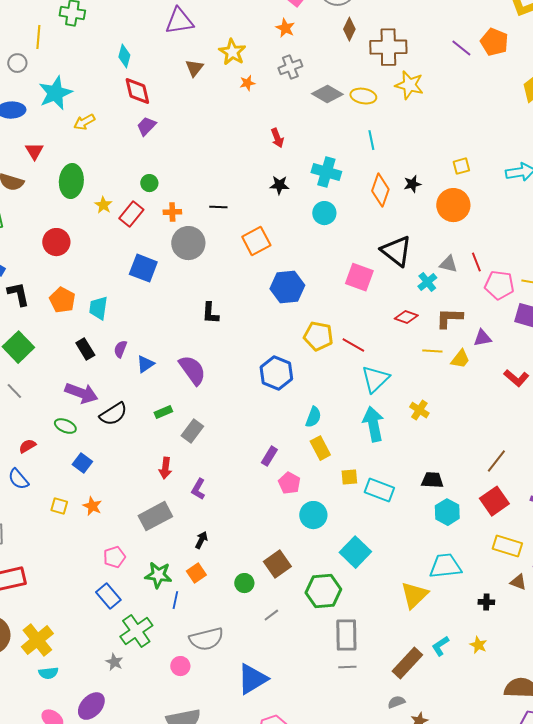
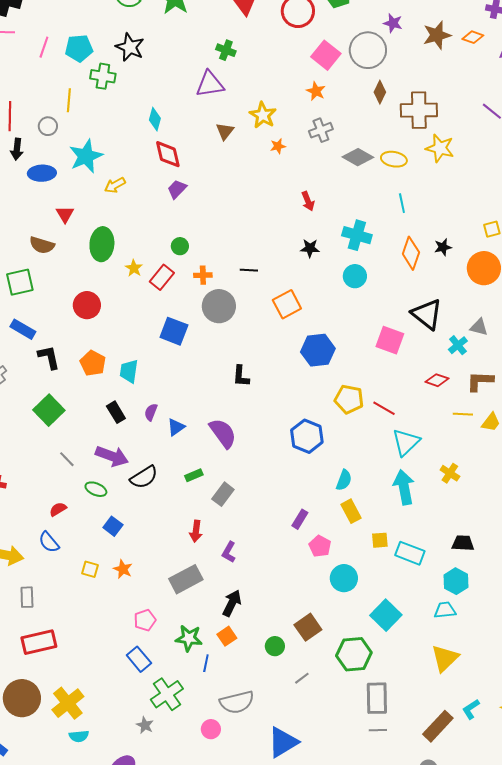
gray line: (14, 391) -> (67, 459), moved
cyan hexagon: (447, 512) -> (456, 581), moved
black arrow: (201, 540) -> (232, 603), size x1.5
cyan trapezoid: (445, 566) -> (445, 610), moved, size x0.7

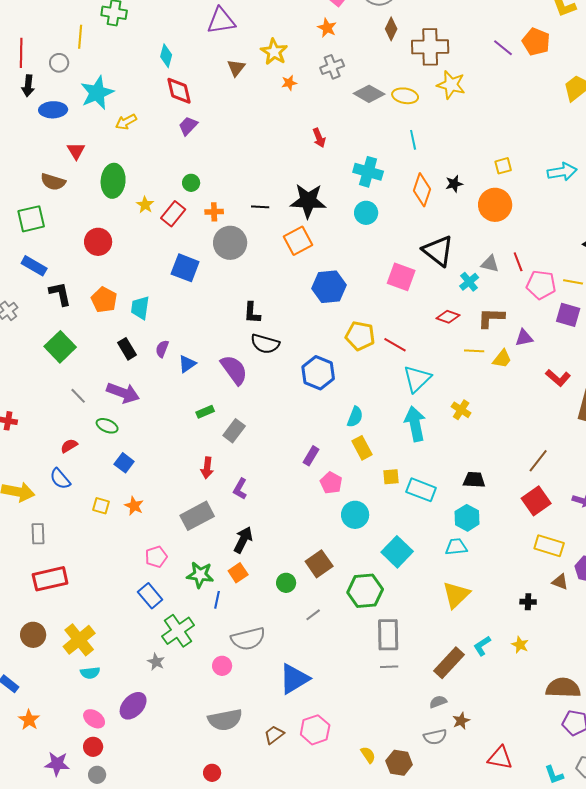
black star: (310, 248) -> (308, 201), moved, size x1.8
black semicircle: (144, 477) -> (265, 344), moved, turned 48
brown circle: (22, 698) -> (33, 635), size x0.7

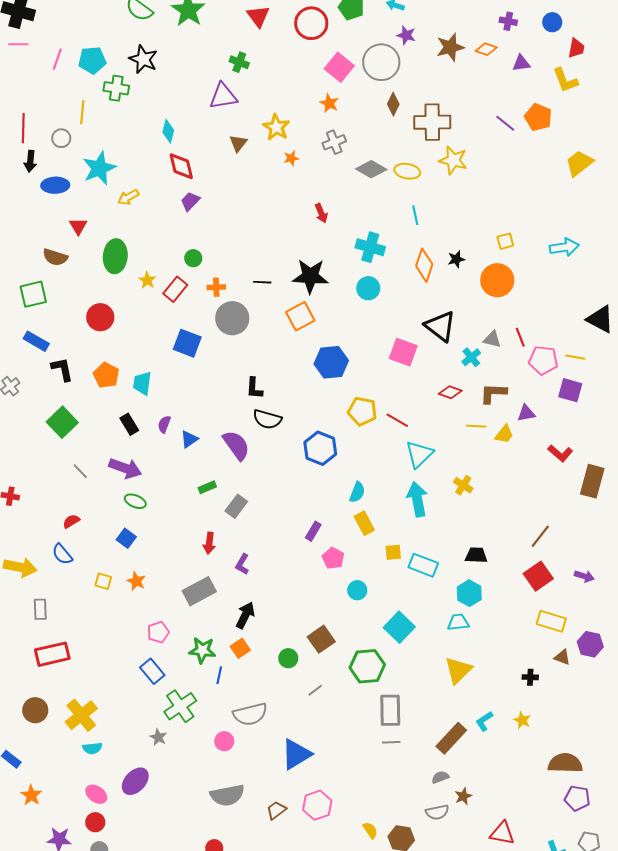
green ellipse: (107, 426) -> (135, 501), moved
cyan circle: (355, 515) -> (357, 590), size x0.7

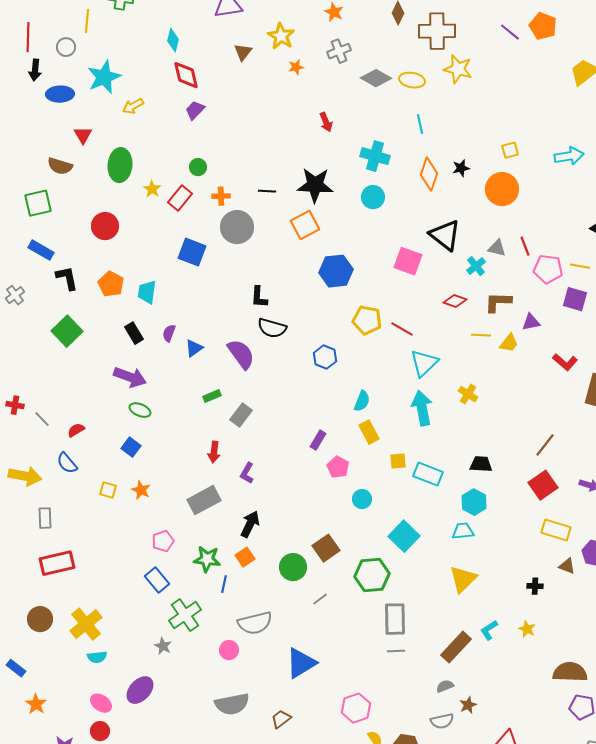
blue hexagon: (320, 448) -> (325, 357), size x0.7
gray line: (80, 471) -> (42, 419), moved
green circle: (288, 658) -> (293, 567), size x1.4
pink hexagon: (317, 805) -> (356, 708), moved

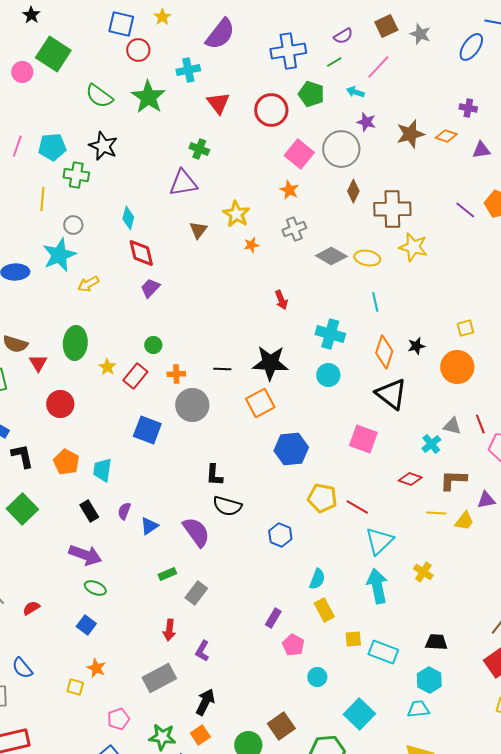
gray circle: (66, 47) -> (73, 225), moved
red triangle: (83, 135) -> (38, 363), moved
black triangle: (445, 235) -> (391, 394), moved
blue semicircle: (67, 463) -> (22, 668), moved
yellow square: (108, 490) -> (75, 687), moved

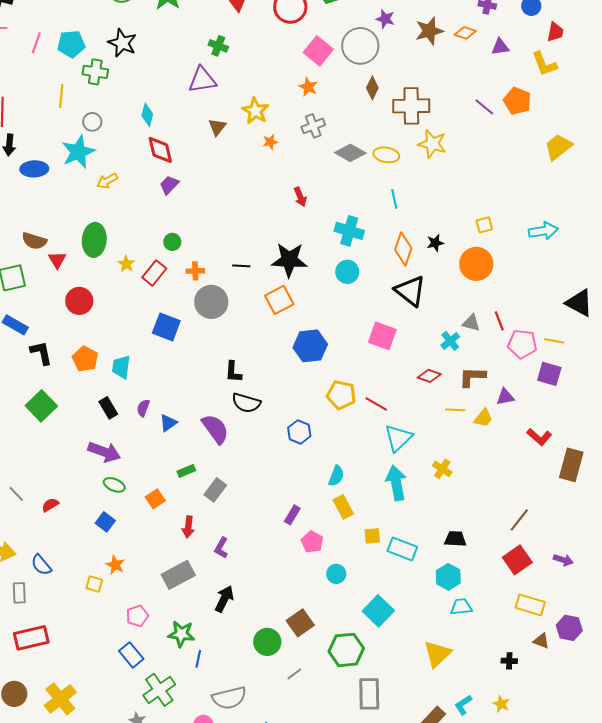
cyan trapezoid: (418, 709) -> (461, 607), moved
orange square: (200, 735) -> (155, 499), moved

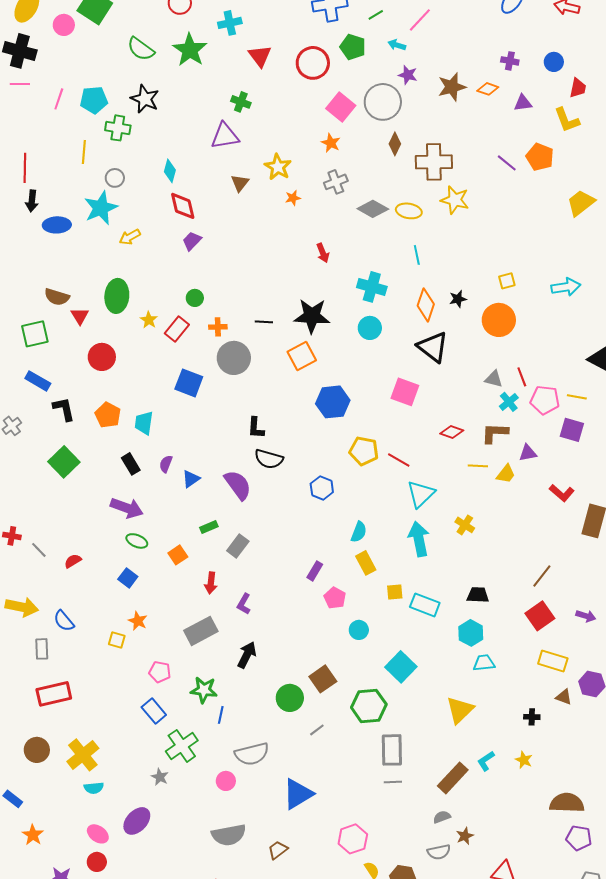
cyan cross: (450, 341) -> (509, 402), moved
pink pentagon: (137, 616) -> (160, 672), turned 30

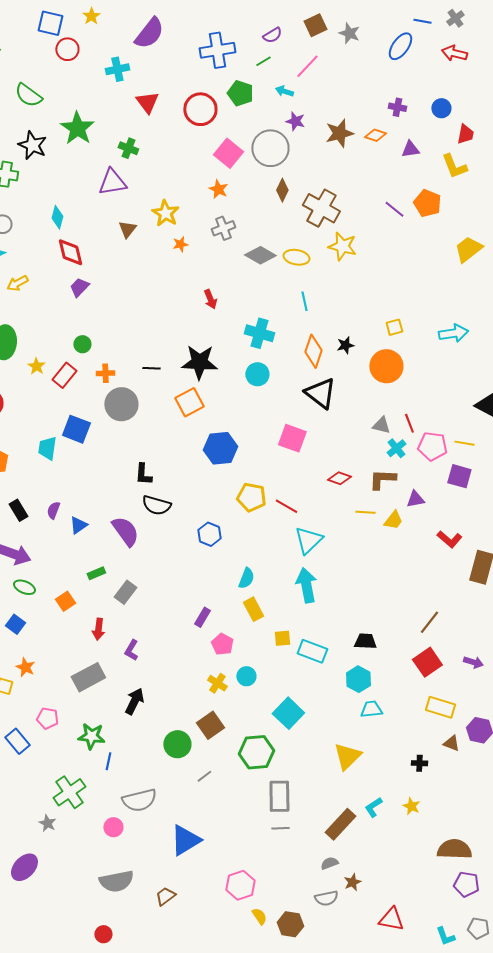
green star: (190, 50) -> (77, 128), moved
brown cross: (434, 162) -> (321, 208), turned 30
cyan trapezoid: (144, 423) -> (47, 448), moved
yellow cross: (465, 525) -> (217, 683), moved
blue rectangle: (154, 711) -> (17, 741), moved

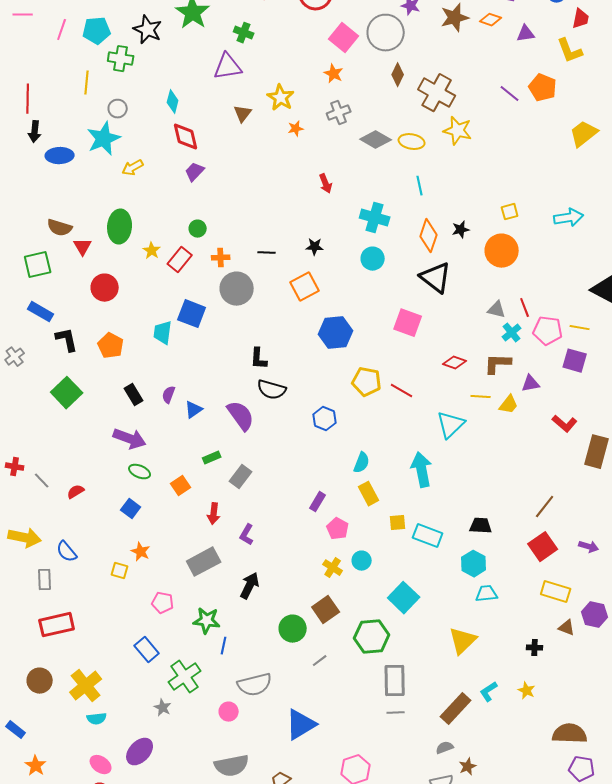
black star: (199, 362) -> (315, 247), size x0.5
cyan triangle: (308, 540) -> (451, 425), moved
blue rectangle: (17, 741) -> (147, 650), moved

